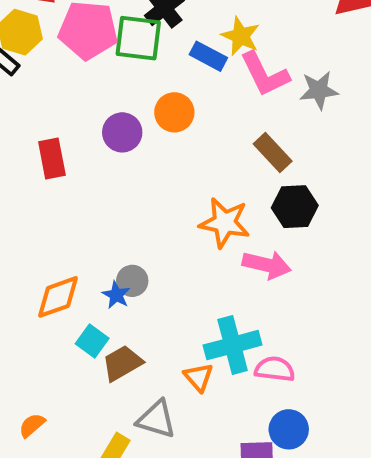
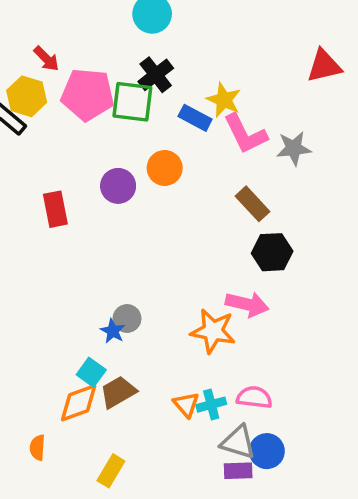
orange star: (225, 223) -> (213, 331), moved
orange diamond: (58, 297) -> (79, 403), moved
cyan cross: (233, 345) -> (211, 405), moved, size x0.6
gray triangle: (156, 419) -> (238, 442), moved
orange semicircle: (32, 425) -> (37, 448), turned -45

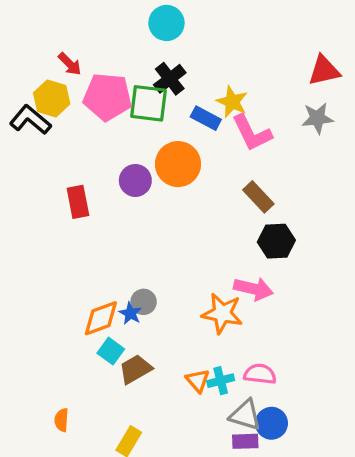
gray star: (294, 148) -> (317, 118), moved
orange circle: (165, 168) -> (178, 164), size x1.4
orange diamond: (79, 403) -> (101, 318), moved

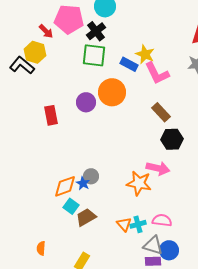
black cross: (170, 79) -> (96, 31), moved
pink pentagon: (107, 97) -> (69, 19), moved

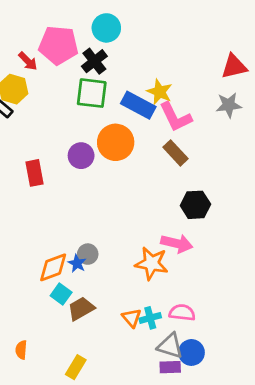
blue rectangle: (129, 64) -> (138, 105), size x1.4
brown rectangle: (161, 112) -> (175, 153), moved

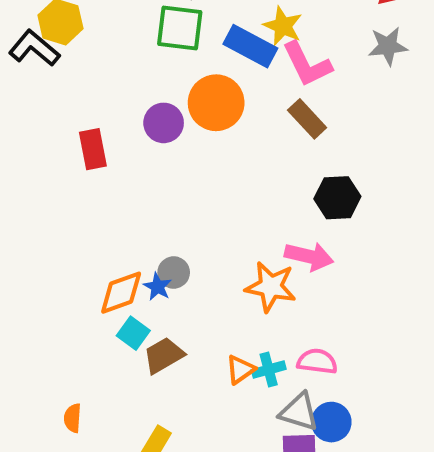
orange triangle: (132, 318) -> (240, 370), turned 36

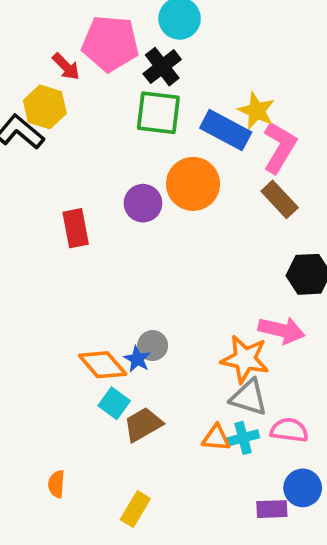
pink L-shape: (307, 64) -> (280, 147), turned -123
orange diamond: (121, 293) -> (103, 365), turned 69
orange triangle: (240, 370) -> (216, 438), turned 40
gray triangle: (299, 412) -> (249, 397), moved

